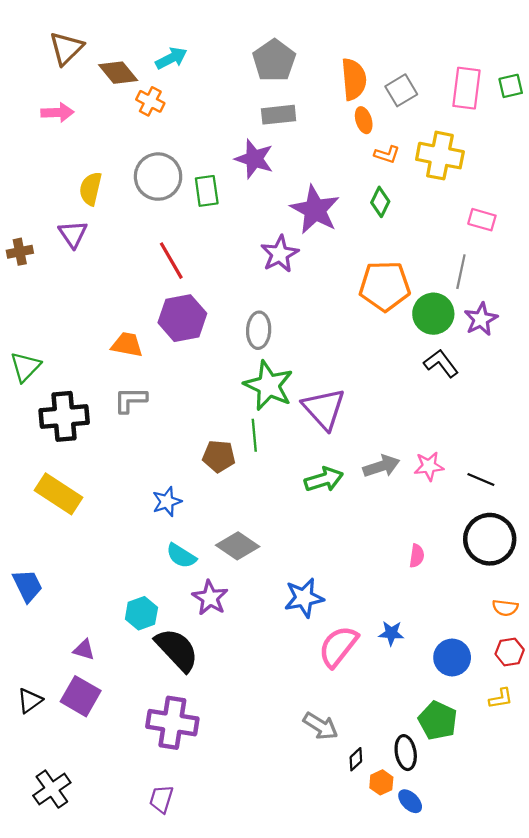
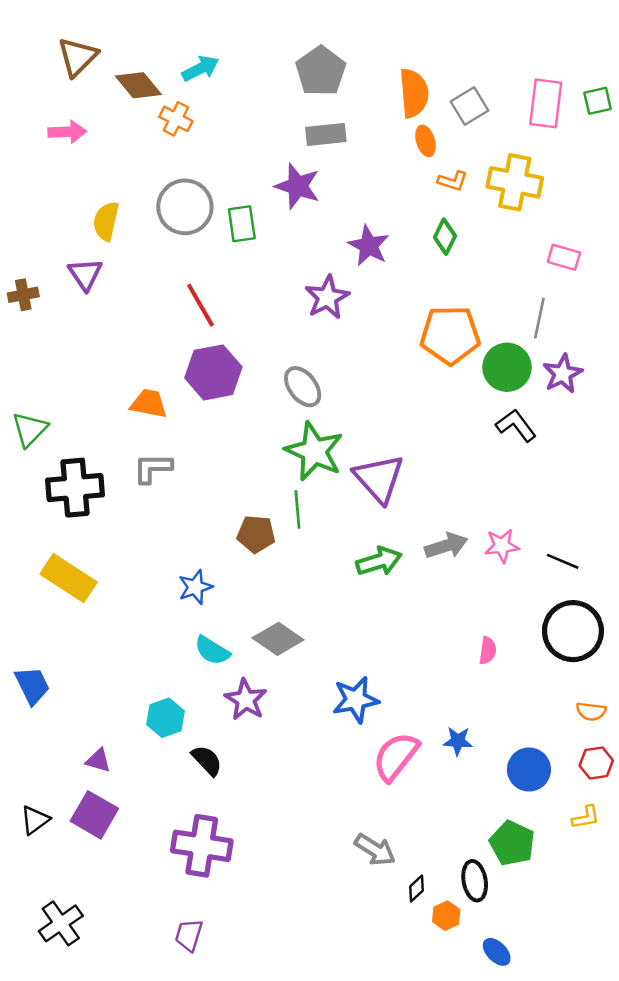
purple star: (315, 210) -> (369, 246), size x0.7
gray ellipse: (259, 330) -> (303, 387), turned -40
black semicircle: (177, 650) -> (207, 760), size x0.6
blue ellipse: (410, 801) -> (497, 952), moved

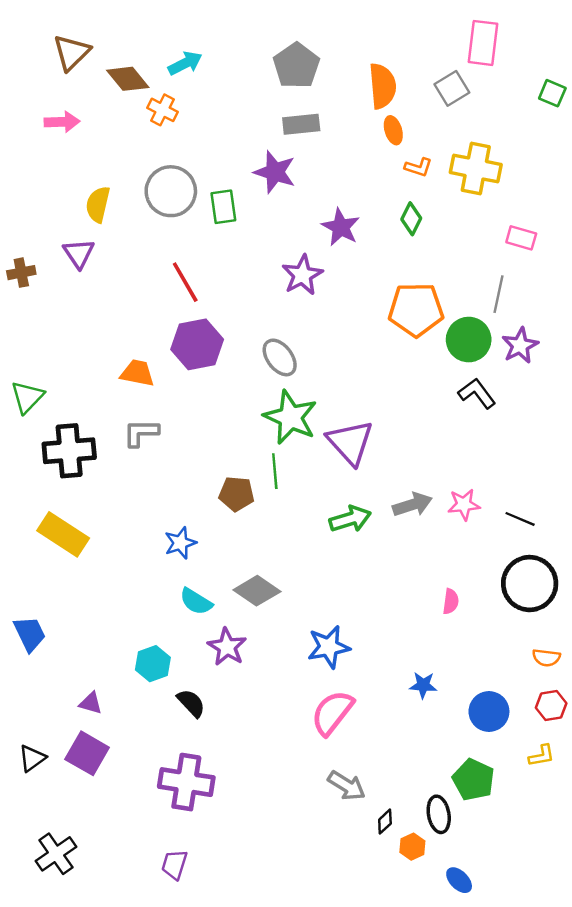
green square: (598, 101) -> (552, 93), turned 36
pink rectangle: (546, 103) -> (483, 43), moved
gray square: (469, 106) -> (452, 88), moved
pink semicircle: (396, 757) -> (332, 713), moved

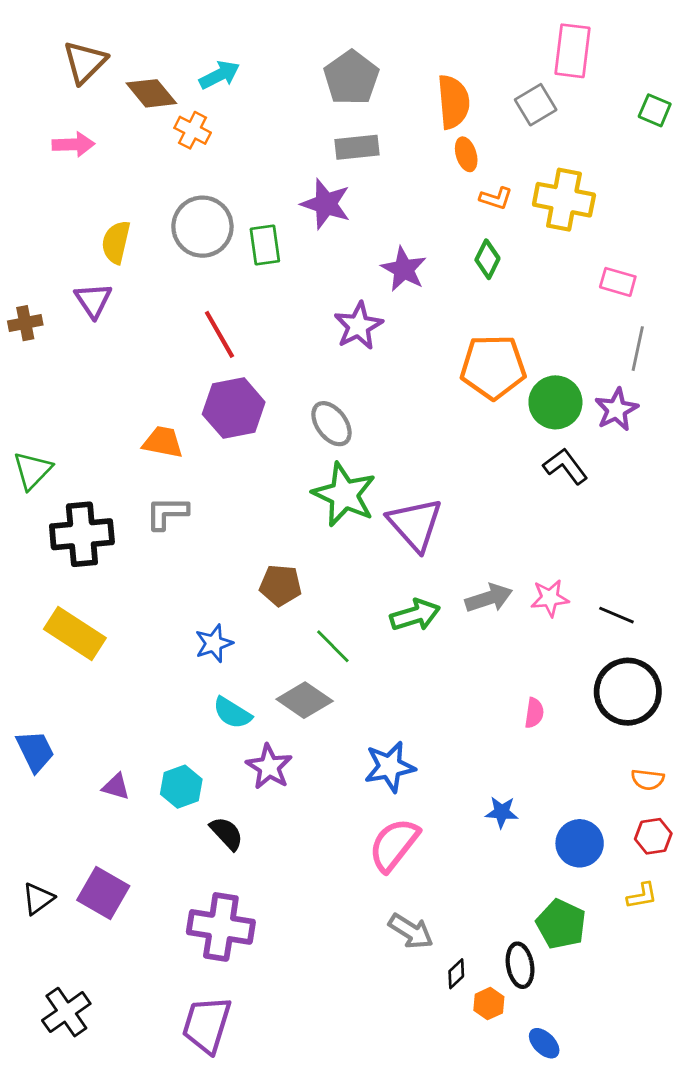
gray line: (499, 294) -> (638, 349), moved
green line: (275, 471) -> (333, 646), moved, turned -40
purple triangle: (91, 703) -> (116, 787), moved
purple trapezoid: (174, 865) -> (207, 1025), size x1.6

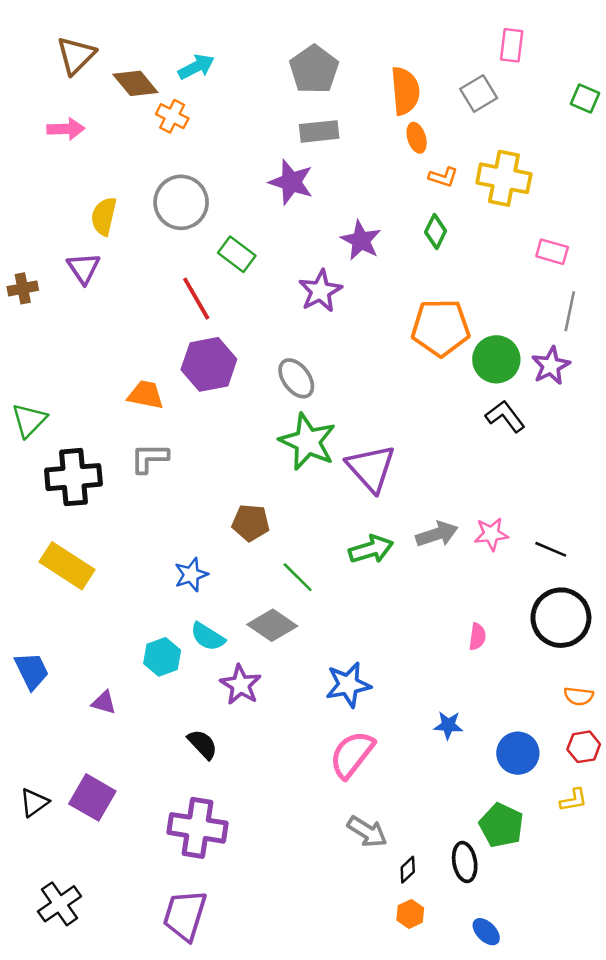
pink rectangle: (572, 51) -> (512, 45), size x0.7
green rectangle: (265, 245) -> (237, 254), moved, turned -45
cyan hexagon: (181, 787) -> (162, 657), moved
orange hexagon: (489, 1004) -> (410, 914), moved

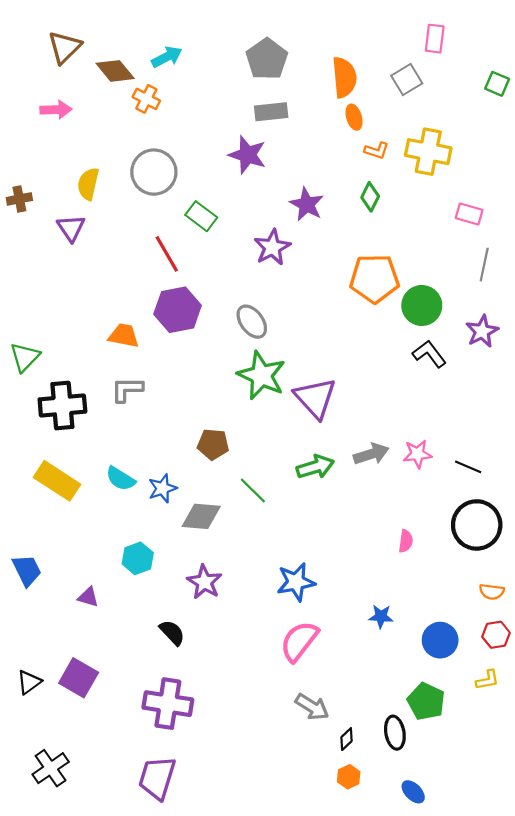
brown cross: (23, 288) -> (19, 199), moved
purple star: (551, 366) -> (482, 331), moved
gray diamond: (272, 625) -> (201, 516), moved, turned -30
cyan semicircle: (208, 637) -> (121, 479), moved

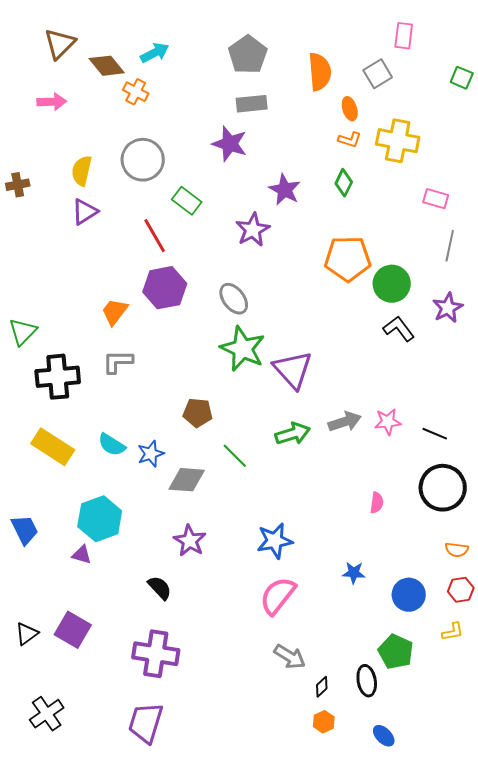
orange ellipse: (354, 117) -> (350, 109), moved
purple triangle: (71, 228) -> (85, 212), moved, turned 32
orange trapezoid: (124, 336) -> (115, 312), turned -64
cyan hexagon: (138, 558) -> (100, 519), moved, size x1.5

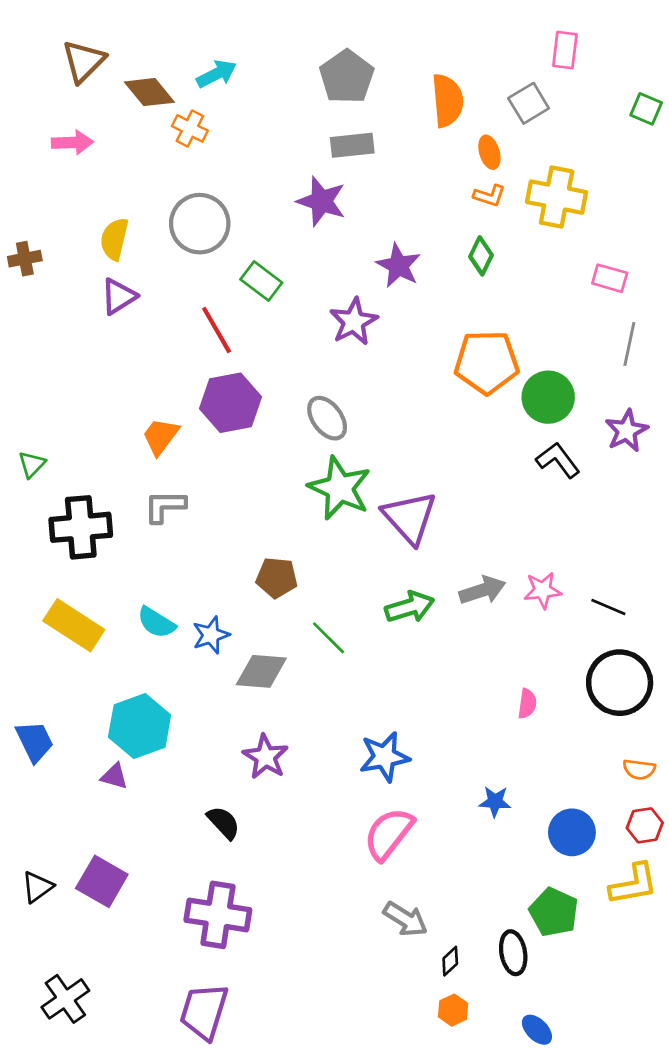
green triangle: (23, 332) -> (32, 464), size x0.7
yellow L-shape: (453, 632) -> (634, 884), size x1.6

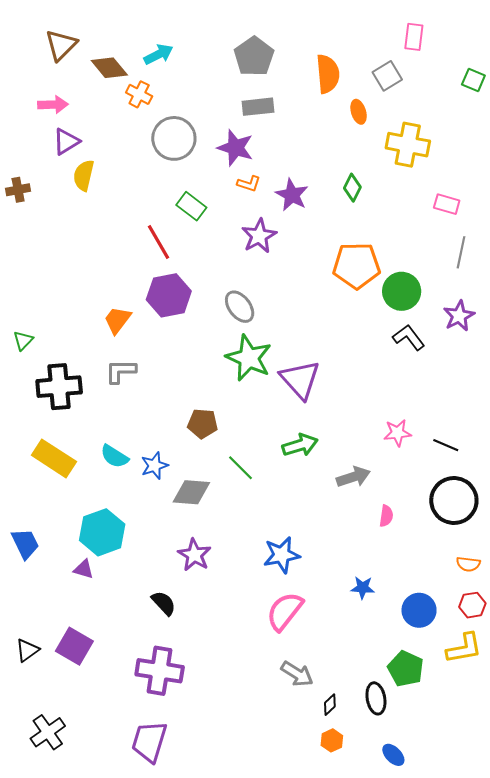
orange L-shape: (489, 196) -> (249, 184), moved
gray circle: (200, 224) -> (174, 138), moved
purple triangle: (119, 296) -> (66, 142), moved
gray arrow: (482, 590) -> (353, 477), moved

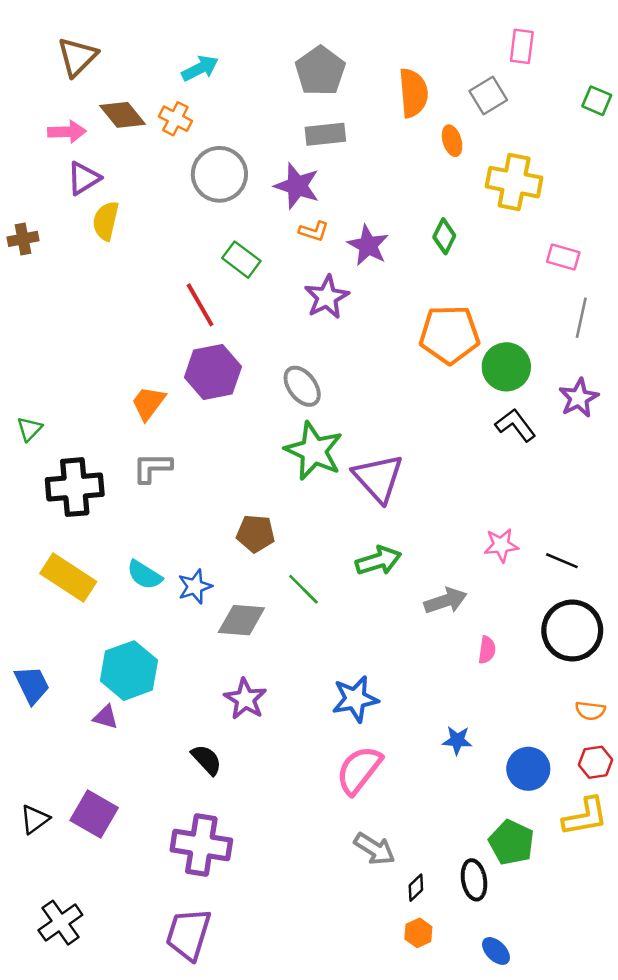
brown diamond: (109, 68) -> (123, 115), moved

